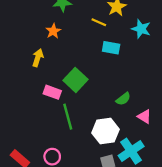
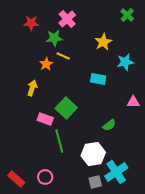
yellow line: (99, 22) -> (63, 56), moved
cyan star: (141, 29) -> (125, 62), turned -30
pink triangle: (144, 117) -> (133, 102), moved, turned -32

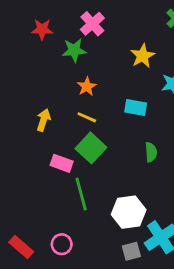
yellow line: (63, 56) -> (87, 117), moved
orange star: (46, 64) -> (87, 87), moved
green semicircle: (109, 125) -> (151, 152), moved, turned -56

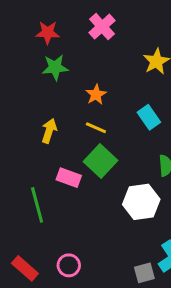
green star: (74, 50) -> (55, 67), moved
cyan rectangle: (136, 107) -> (149, 117), turned 45
green line: (81, 194) -> (37, 205), moved
white hexagon: (129, 212) -> (141, 202), moved

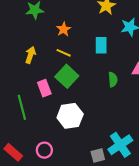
cyan rectangle: (149, 117) -> (101, 45), turned 35
pink rectangle: (69, 178) -> (44, 88), turned 49
white hexagon: (141, 202) -> (70, 116), moved

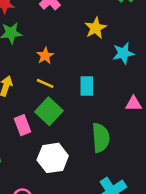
cyan rectangle: (101, 45) -> (87, 86), moved
green semicircle: (113, 80) -> (101, 138), moved, size x1.6

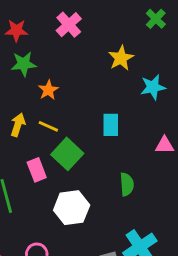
orange star: (45, 56) -> (48, 90), moved
yellow line: (45, 83) -> (48, 126), moved
green semicircle: (101, 138) -> (127, 184), size x0.7

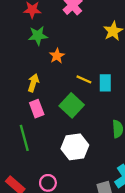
yellow line: (48, 126) -> (84, 79), moved
pink rectangle: (37, 170) -> (37, 109), moved

